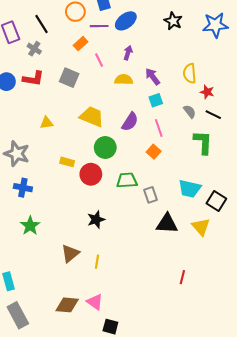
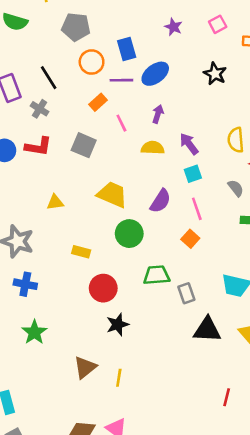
red circle: (91, 174) -> (103, 288), moved

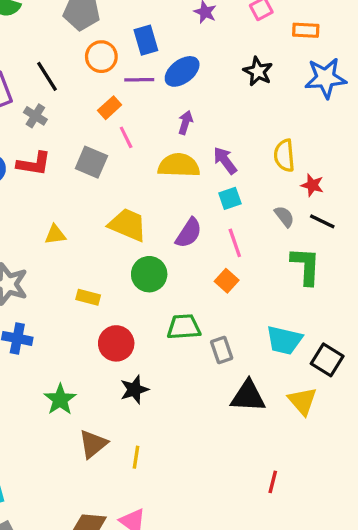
pink line: (121, 123) -> (126, 137), moved
yellow semicircle: (153, 148) -> (179, 165), size x1.4
green star: (34, 332) -> (60, 399), moved

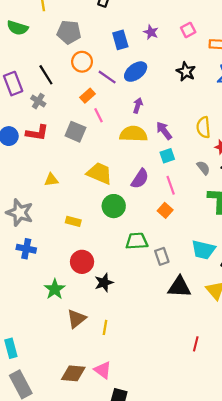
blue rectangle: (146, 40) -> (120, 40), moved
purple line: (139, 80) -> (107, 77), turned 36
red circle: (116, 343) -> (82, 262), moved

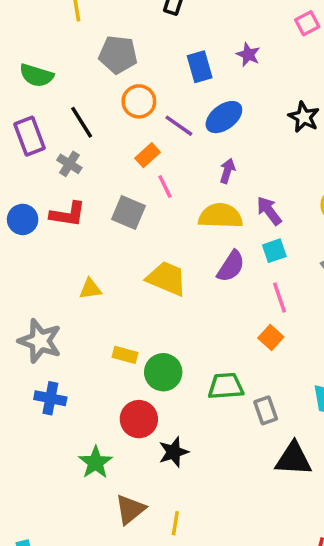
green semicircle: (17, 28) -> (36, 75), moved
pink square: (188, 30) -> (307, 23), moved
purple semicircle: (140, 179) -> (231, 266), moved
green circle: (114, 206) -> (163, 372), moved

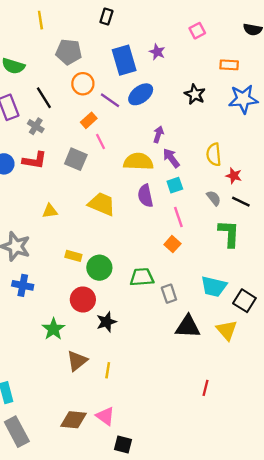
blue rectangle: (200, 67) -> (124, 60), size x1.4
purple arrow: (227, 171) -> (158, 134), moved
purple semicircle: (231, 266) -> (145, 196), turned 135

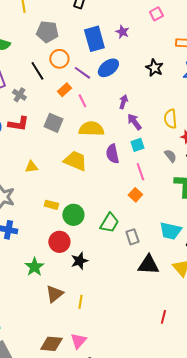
black line: (44, 98) -> (37, 71), moved
pink line: (101, 141) -> (82, 101), moved
yellow semicircle: (138, 162) -> (91, 129), moved
green trapezoid: (142, 277) -> (109, 223), turned 125
pink triangle: (105, 416) -> (78, 341), turned 36

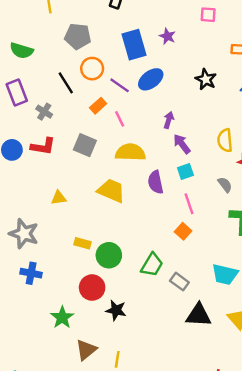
pink square: (156, 14) -> (208, 15), turned 32
gray rectangle: (132, 237) -> (179, 282), turned -35
black star: (79, 261) -> (116, 310), turned 30

